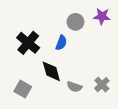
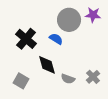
gray circle: (75, 22) -> (69, 20), size x1.5
blue semicircle: (61, 43) -> (56, 39), turned -80

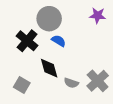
gray circle: (69, 20) -> (49, 19), moved
gray cross: (93, 77) -> (98, 81), size x1.5

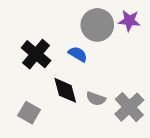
gray circle: (49, 19) -> (97, 25), moved
gray semicircle: (71, 83) -> (96, 99), moved

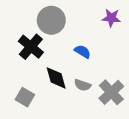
gray circle: (97, 25) -> (51, 20), moved
blue semicircle: (78, 54) -> (83, 51), moved

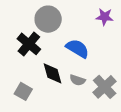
blue semicircle: (83, 51) -> (77, 48), size x1.5

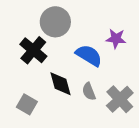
purple star: (105, 17) -> (116, 39), moved
gray semicircle: (77, 80) -> (89, 92), turned 49

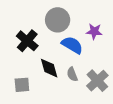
gray circle: (55, 22) -> (58, 20), moved
gray square: (27, 104) -> (22, 85), turned -35

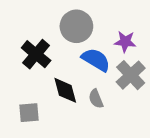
gray cross: (97, 81) -> (131, 75), moved

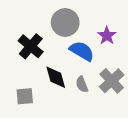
purple star: (125, 42) -> (107, 36), turned 30
gray cross: (131, 75) -> (112, 81), moved

